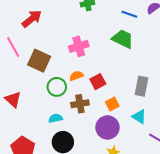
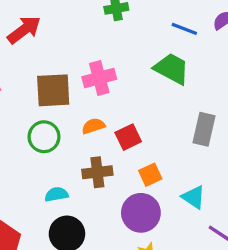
brown square: (39, 61) -> (53, 90), moved, turned -30
gray rectangle: (141, 86) -> (204, 129), moved
green circle: (57, 87) -> (44, 137), moved

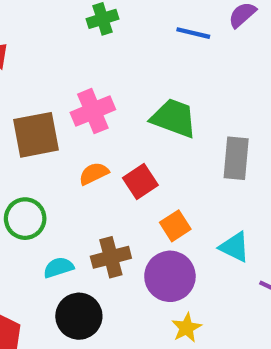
green trapezoid: (172, 69) -> (174, 118), moved
green circle: (44, 137) -> (25, 219), moved
brown cross: (97, 172) -> (111, 257), moved

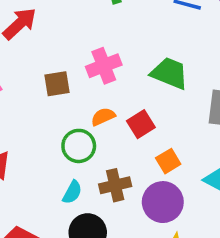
brown square: (36, 135) -> (57, 84), size x0.7
green circle: (25, 219) -> (79, 146), moved
cyan semicircle: (58, 267) -> (72, 192), turned 135

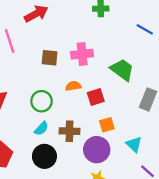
green circle: (79, 146) -> (42, 101), moved

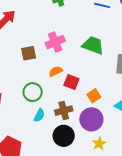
red square: (96, 97) -> (71, 82), moved, turned -35
black circle: (44, 156) -> (64, 136), moved

